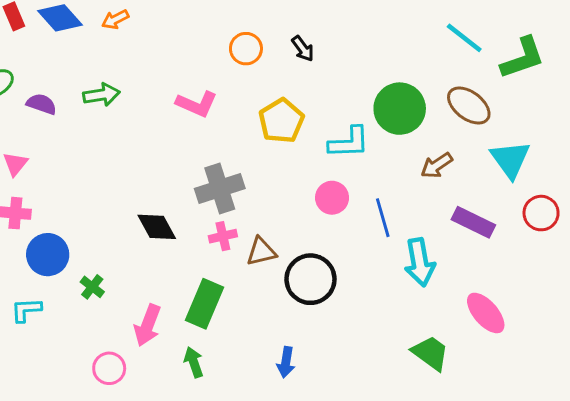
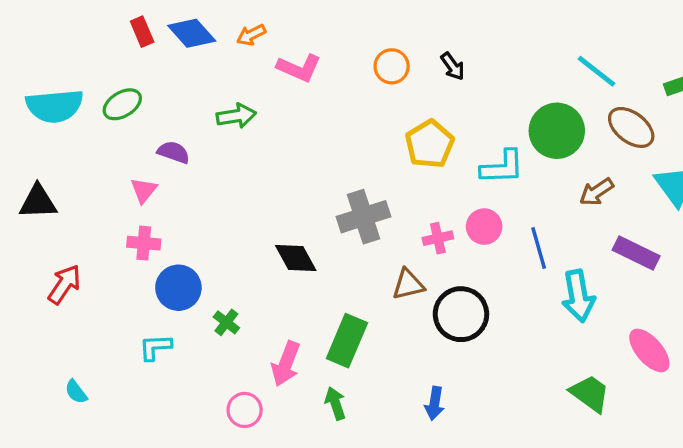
cyan line: (464, 38) -> (596, 71), moved
purple semicircle: (42, 104) -> (173, 152), moved
pink L-shape: (197, 104) -> (299, 68), moved
pink cross: (223, 236) -> (438, 238), moved

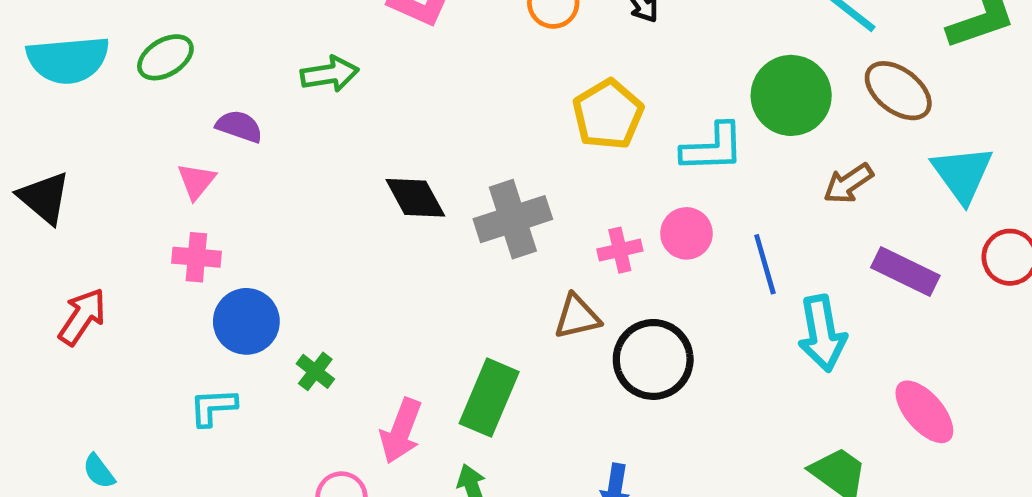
black triangle: (38, 202) -> (44, 198), turned 42
black diamond: (296, 258) -> (415, 198), moved

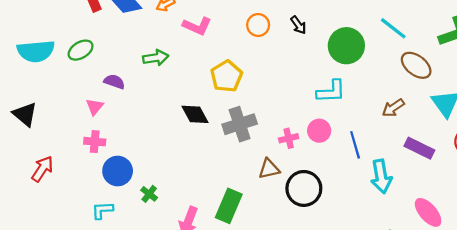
green circle: (791, 95) -> (346, 46), moved
yellow pentagon: (608, 114) -> (227, 76), moved

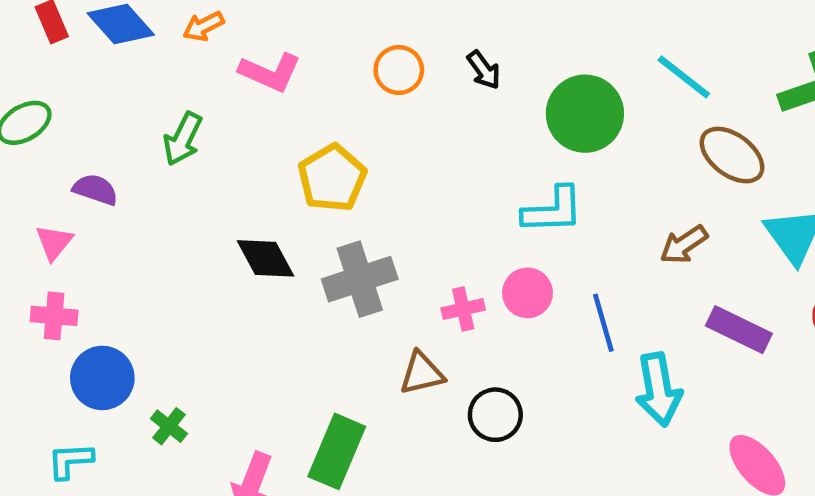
green arrow: (156, 58) -> (183, 139), turned 125
black circle: (304, 188) -> (495, 415), size x0.7

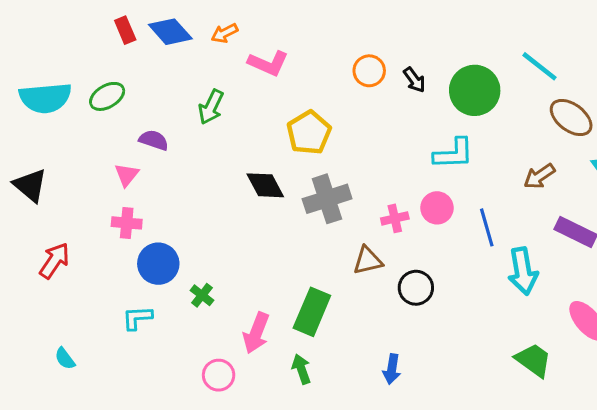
orange circle: (399, 70) -> (369, 71), moved
black arrow: (484, 70) -> (414, 80), moved

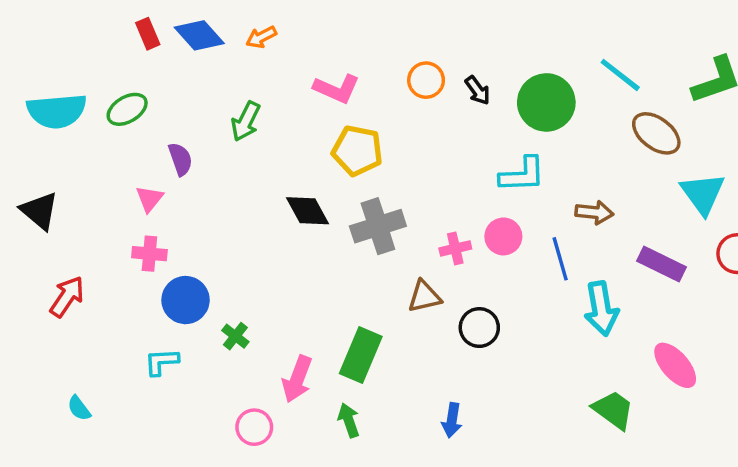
pink L-shape: (268, 63) -> (337, 89), moved
yellow pentagon: (309, 133) -> (357, 151), turned -30
purple semicircle: (154, 140) -> (180, 159), turned 52
brown arrow: (539, 176) -> (594, 212), moved, turned -140

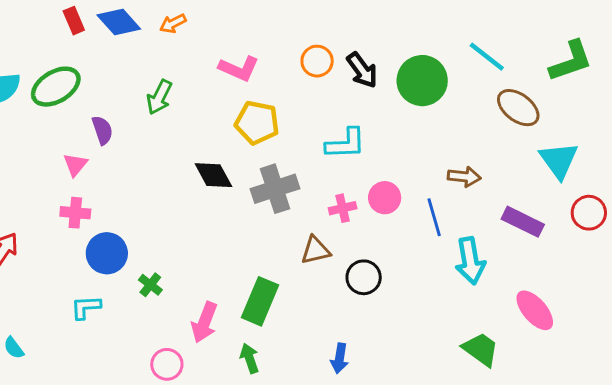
black arrow: (478, 90) -> (362, 70), size x1.4
green ellipse: (127, 109) -> (56, 87), size x1.4
cyan L-shape: (522, 175) -> (346, 144), moved

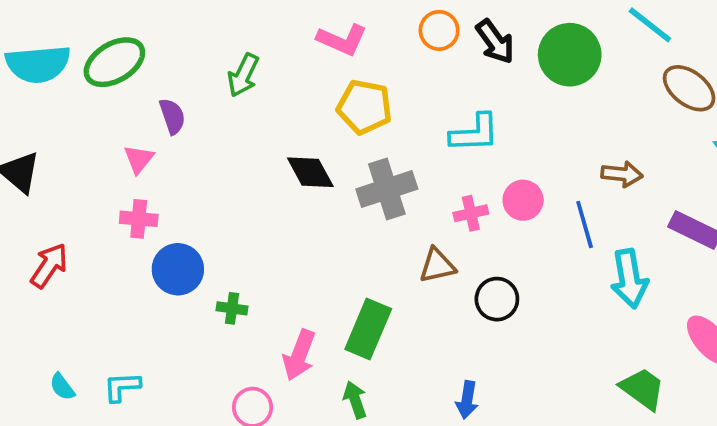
green cross: (150, 285) -> (232, 308), turned -30
cyan L-shape: (86, 307) -> (122, 387), moved

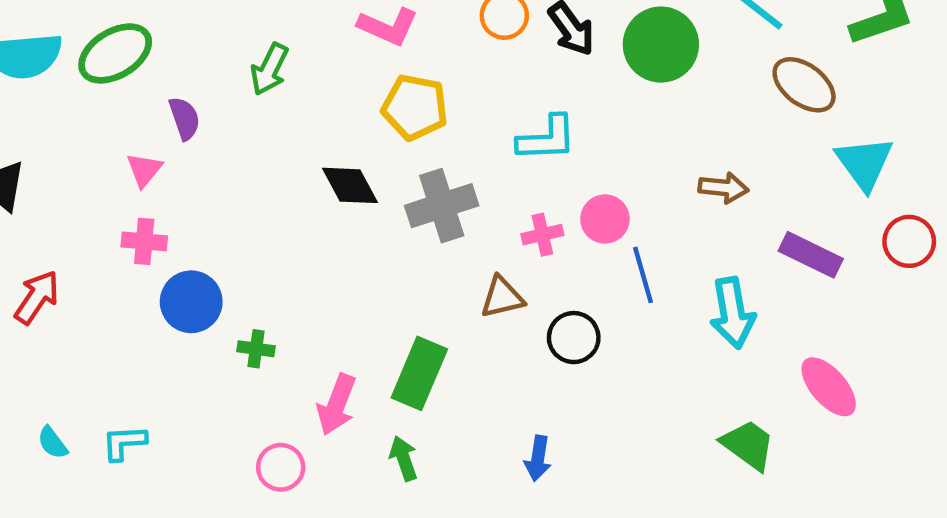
blue line: (585, 224) -> (643, 275), moved

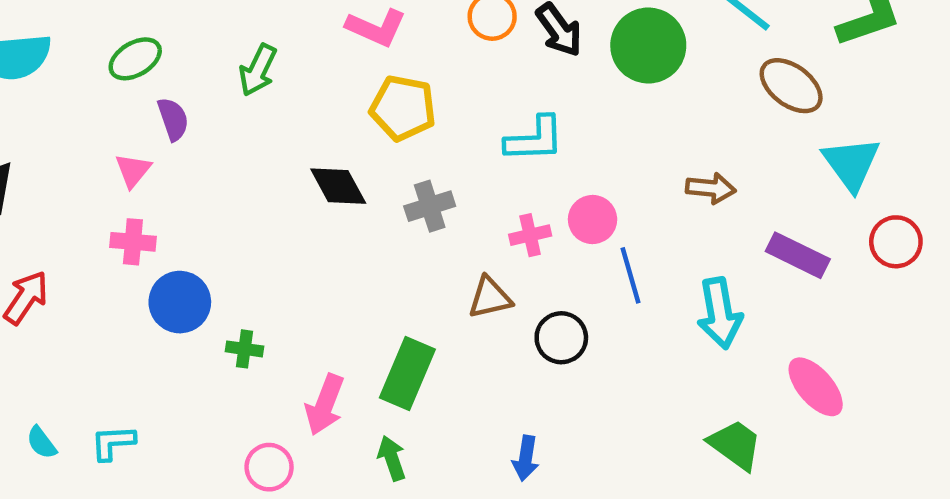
green ellipse: (115, 53) -> (135, 59), moved, size x0.7
gray cross: (442, 206) -> (430, 206), size x0.7

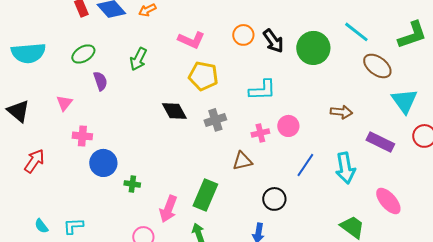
pink triangle: (133, 170) -> (64, 103), moved
blue line: (630, 275) -> (305, 165), moved, turned 50
black circle: (561, 338) -> (274, 199), moved

